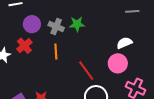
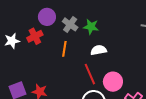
white semicircle: (124, 43) -> (99, 50), moved
pink circle: (118, 63) -> (113, 82), moved

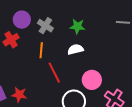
green star: (91, 27) -> (77, 26), moved
red line: (90, 74) -> (54, 73), moved

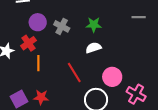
orange line: (41, 50) -> (38, 63), moved

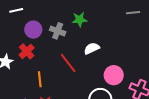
green star: (94, 25) -> (80, 20), moved
orange line: (38, 63) -> (40, 79), moved
red line: (74, 73) -> (68, 63), moved

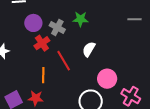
white semicircle: (92, 48) -> (89, 49), turned -42
red cross: (27, 51) -> (42, 43), moved
orange line: (40, 79) -> (43, 75), moved

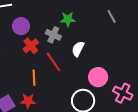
gray line: (134, 19) -> (112, 16), moved, turned 64
gray cross: (57, 28) -> (53, 35), moved

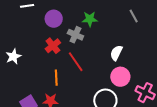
purple circle: (21, 26) -> (54, 19), moved
white semicircle: (78, 49) -> (116, 53), moved

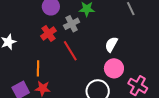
gray cross: (75, 35) -> (72, 24), turned 35
orange line: (56, 78) -> (38, 68), moved

